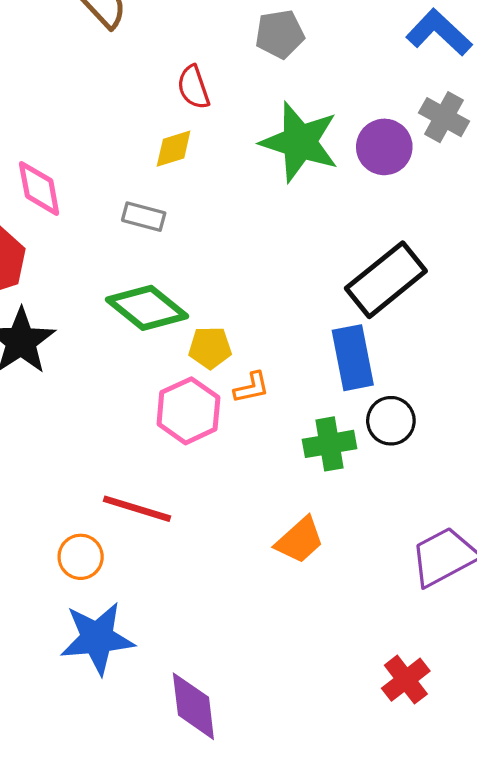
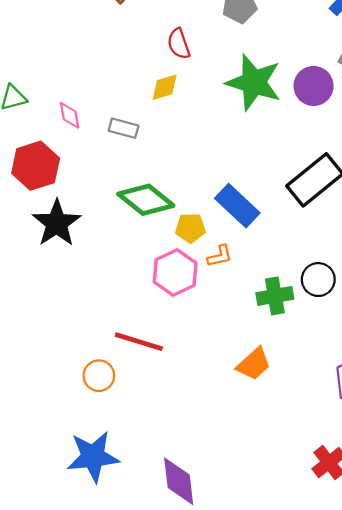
pink diamond: (39, 188) -> (70, 115), size x0.7
gray rectangle: (144, 217) -> (124, 128), moved
blue rectangle: (353, 358) -> (237, 206), moved, turned -36
blue star: (97, 638) -> (93, 457), moved

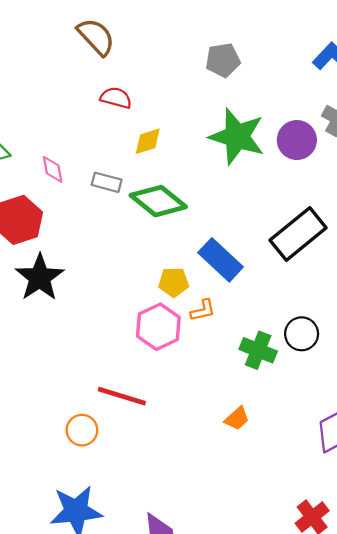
red semicircle: (179, 44) -> (116, 98), moved, turned 124
green diamond: (146, 200) -> (158, 201), moved
green cross: (275, 296) -> (258, 350), turned 32
orange trapezoid: (254, 364) -> (237, 418), size x0.7

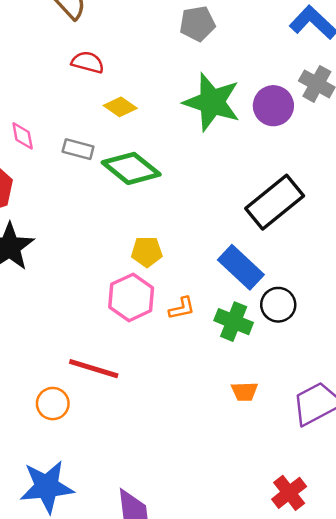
yellow diamond: (148, 141) -> (120, 107), turned 52
blue rectangle: (221, 260) -> (241, 267), moved
orange L-shape: (203, 310) -> (182, 308), moved
orange trapezoid: (237, 418) -> (244, 392), moved, turned 40

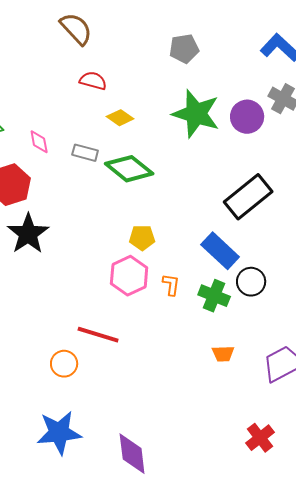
orange L-shape: (182, 308) -> (171, 285), turned -70

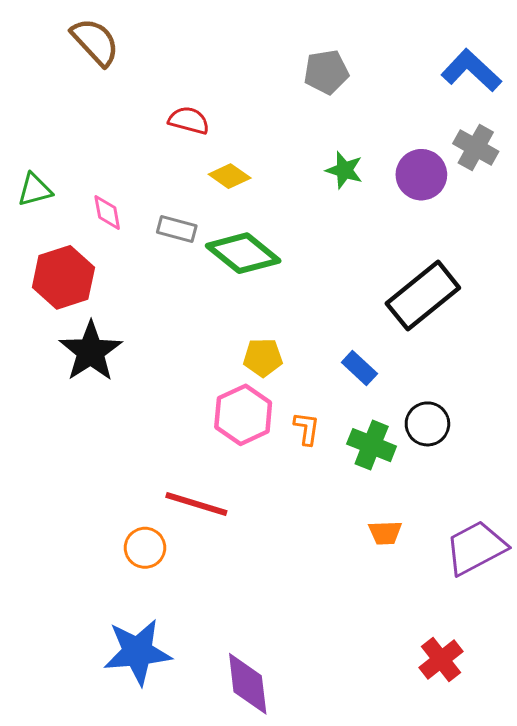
brown semicircle: (76, 29) -> (95, 42), moved
green star: (196, 114) -> (344, 170), size x0.5
blue rectangle: (220, 251) -> (359, 368), moved, size x0.6

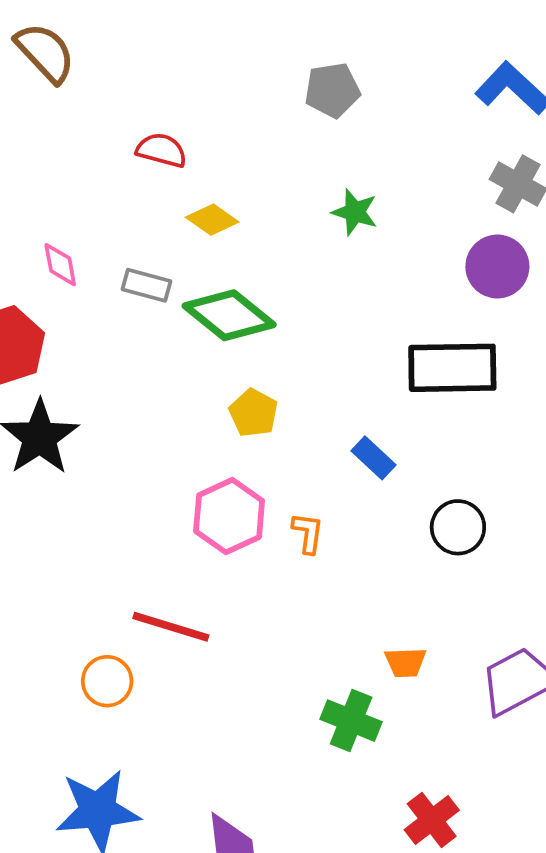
purple circle: (421, 175) -> (497, 266), moved
black rectangle: (423, 296) -> (452, 368), turned 38
yellow pentagon: (263, 357) -> (253, 413), moved, turned 30
green cross: (372, 445) -> (351, 721), moved
red cross: (441, 660) -> (432, 820), moved

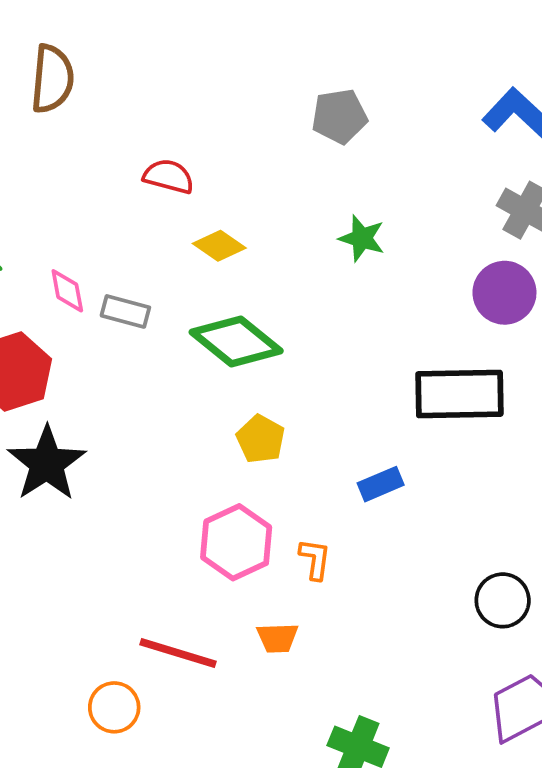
brown semicircle: (45, 53) -> (52, 79), turned 48
gray rectangle: (147, 285) -> (125, 311), moved
blue rectangle: (374, 458) -> (381, 484), turned -66
black circle: (458, 527) -> (503, 600), moved
orange trapezoid: (405, 662) -> (277, 638), moved

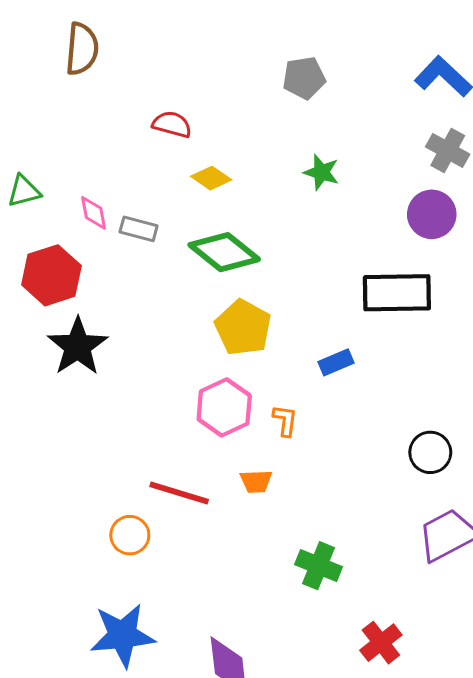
yellow pentagon: (261, 439) -> (243, 328), size x1.5

